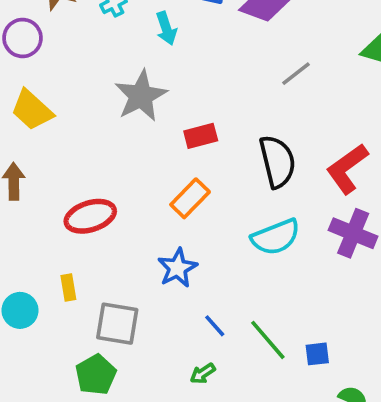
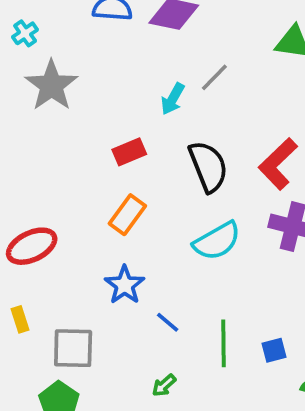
cyan arrow: (166, 28) -> (173, 99), moved, turned 56
gray star: (141, 96) -> (51, 85), moved
blue line: (215, 326) -> (168, 322), moved
green line: (268, 340) -> (224, 343), turned 48

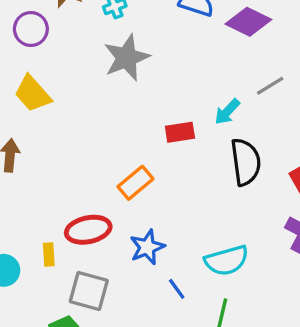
cyan arrow: (173, 99) -> (227, 112), moved
orange rectangle: (127, 215) -> (135, 183), moved
cyan semicircle: (217, 241) -> (227, 260), moved
red ellipse: (32, 246) -> (88, 230), moved

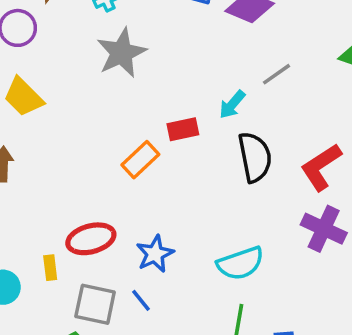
orange rectangle: (135, 183) -> (140, 160), moved
blue line: (177, 289) -> (141, 300), moved

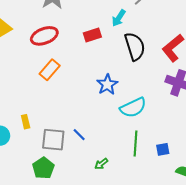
orange rectangle: (140, 160) -> (50, 70), moved
red ellipse: (91, 239) -> (44, 36), moved
blue star: (155, 254) -> (107, 85), moved

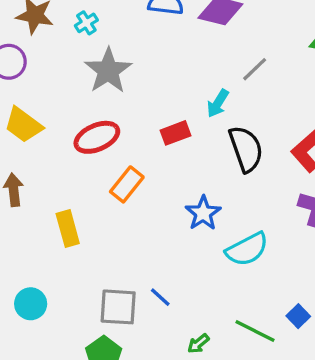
orange rectangle: (50, 70) -> (127, 184), moved
yellow rectangle: (26, 122) -> (68, 228), moved, size x1.5
green line: (136, 143) -> (255, 331), moved, turned -65
blue square: (163, 149) -> (298, 316), turned -32

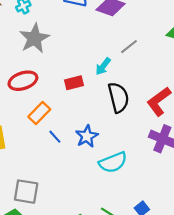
blue line: (160, 297) -> (55, 137), moved

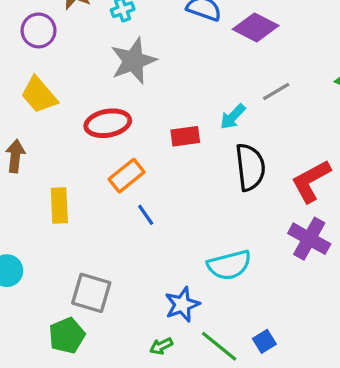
blue star: (87, 136) -> (182, 304), moved

